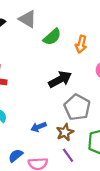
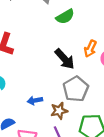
orange arrow: (81, 44) -> (90, 49), moved
black arrow: (60, 79) -> (65, 59), turned 65

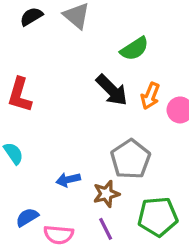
green semicircle: (65, 17) -> (134, 49), moved
black arrow: (65, 59) -> (112, 90), moved

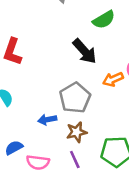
orange arrow: (150, 96) -> (113, 79), moved, turned 42
gray pentagon: (130, 159) -> (75, 98), moved

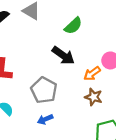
gray pentagon: (75, 98) -> (44, 90), moved
brown star: (77, 132) -> (94, 97), moved, turned -30

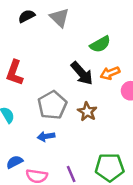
orange arrow: (92, 74) -> (110, 73), moved
brown star: (94, 97) -> (87, 112), moved

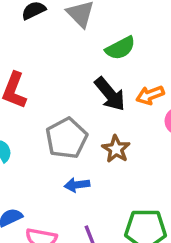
green semicircle: (100, 44) -> (120, 48), moved
blue arrow: (46, 136) -> (77, 185), moved

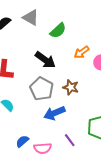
black arrow: (110, 94) -> (45, 60), moved
blue arrow: (77, 185) -> (54, 113), size x1.5

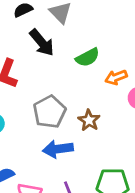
green semicircle: (58, 31) -> (88, 57), moved
black arrow: (45, 60) -> (42, 43), moved

